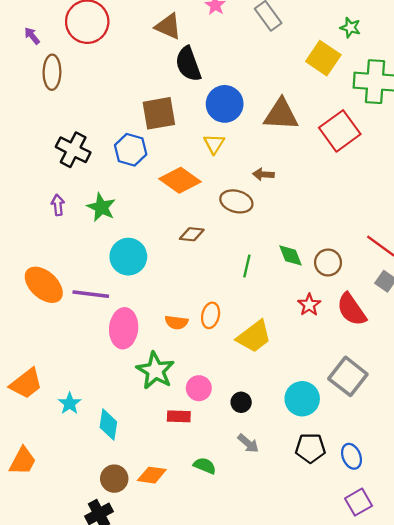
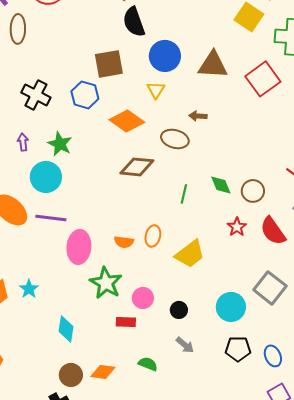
brown diamond: (192, 234) -> (137, 167), size x1.6
cyan circle: (128, 257) -> (46, 177), moved
cyan star: (70, 403) -> (29, 289), moved

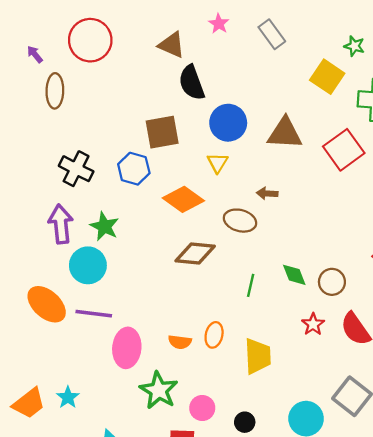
purple arrow: (23, 142) -> (61, 224), size x1.8
yellow trapezoid: (190, 254) -> (258, 356), turned -56

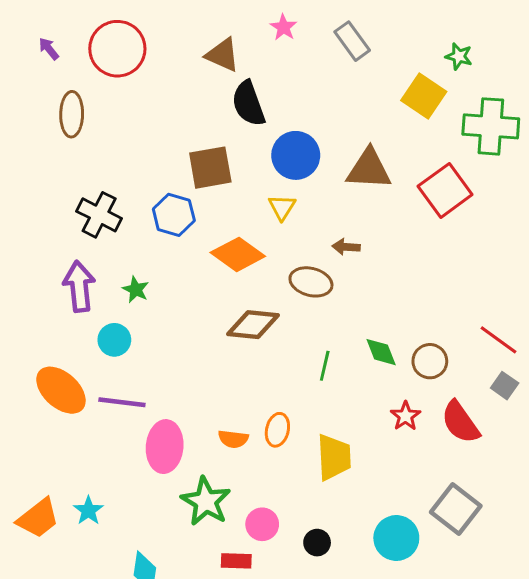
purple arrow: (35, 54) -> (49, 49), moved
green star: (104, 226) -> (136, 290), size x0.7
cyan circle: (88, 265) -> (114, 340), size x0.7

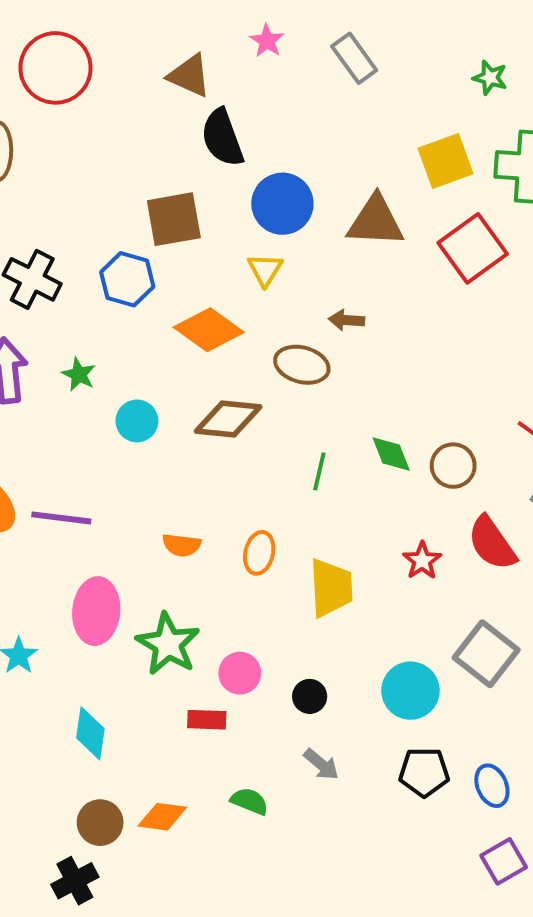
yellow square: (424, 96) -> (445, 161), moved, turned 36
cyan circle: (114, 340) -> (137, 421), moved
red star: (405, 416) -> (422, 561), moved
orange semicircle: (233, 439) -> (182, 545), moved
pink ellipse: (165, 447) -> (96, 611), moved

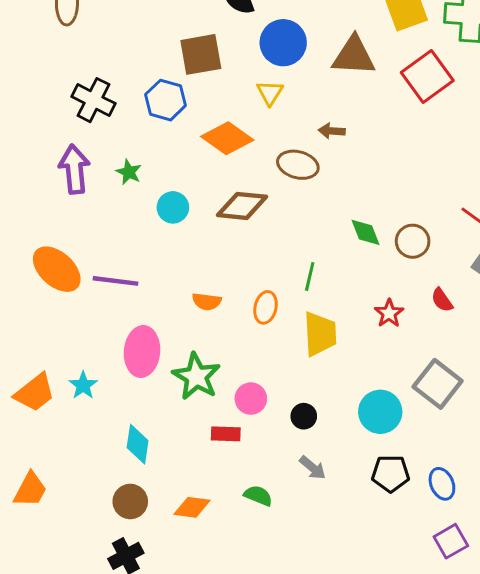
green line: (319, 471) -> (310, 277), moved
red semicircle: (492, 543) -> (442, 300), size x0.6
brown circle: (100, 823) -> (130, 501), moved

